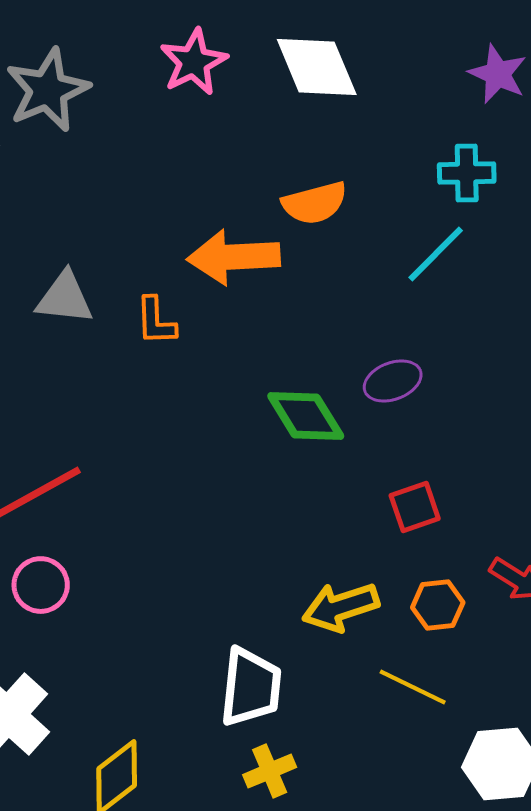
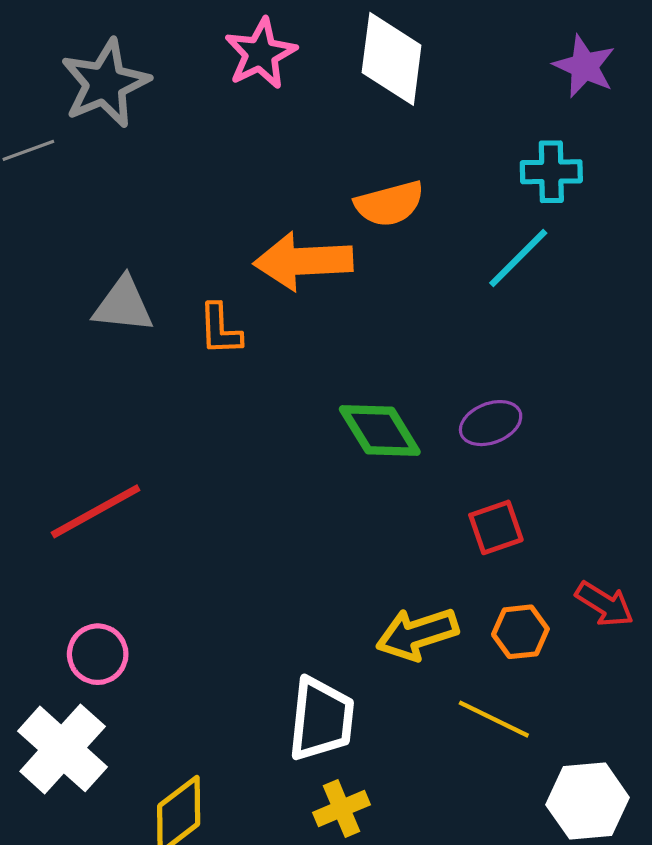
white diamond: (317, 67) -> (392, 59), turned 30
purple ellipse: (393, 381) -> (491, 423), moved
pink circle: (41, 585) -> (98, 654), moved

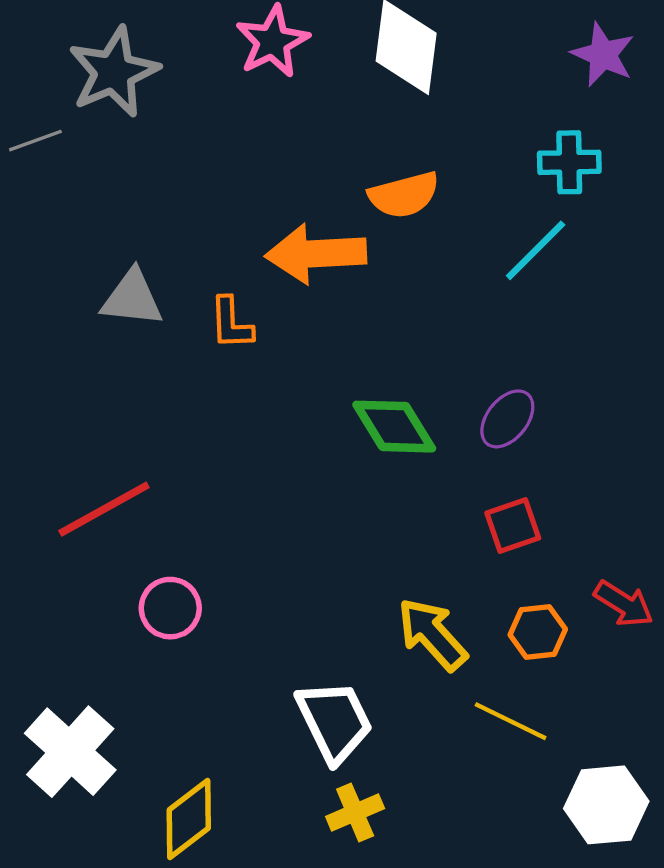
purple ellipse: (491, 423) -> (507, 419), turned -30
yellow arrow: (417, 634) -> (432, 634), turned 66
pink circle: (98, 654) -> (170, 608), moved
white trapezoid: (321, 719) -> (334, 721), turned -32

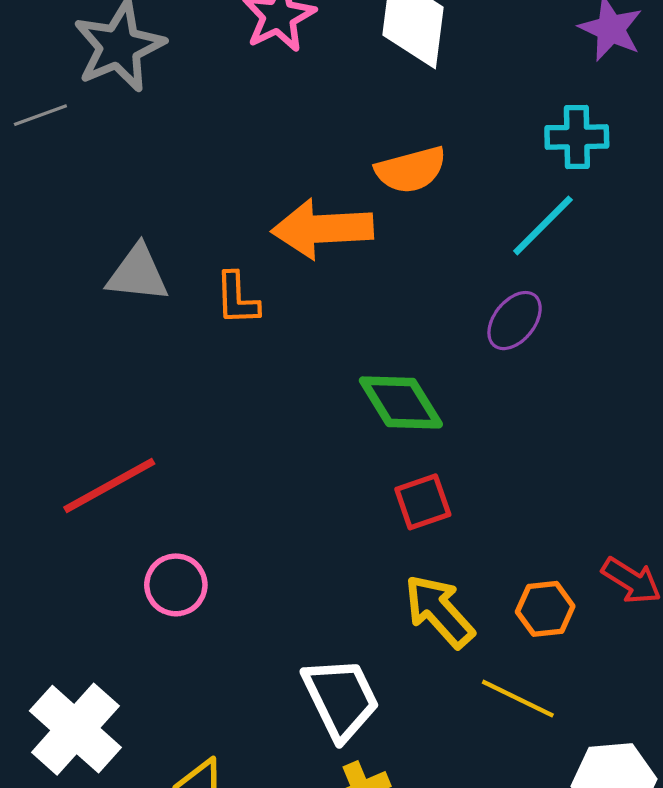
purple ellipse: (507, 419) -> (515, 321), moved
red square: (513, 525) -> (423, 502), moved

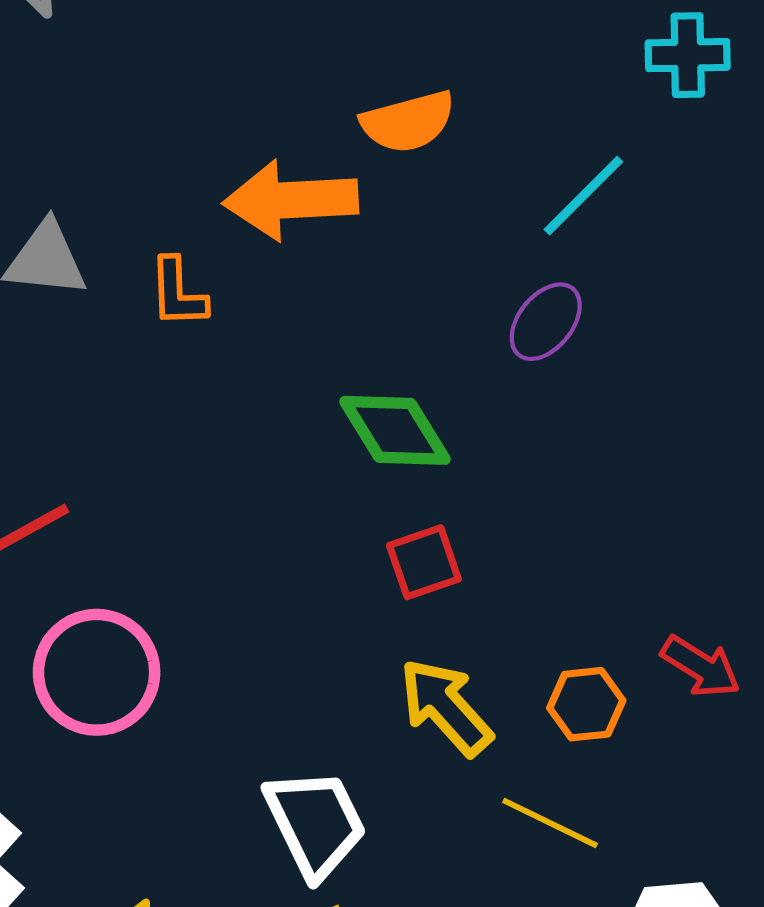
cyan cross: (577, 137) -> (688, 55), moved
pink circle: (176, 585) -> (97, 672), size x1.5

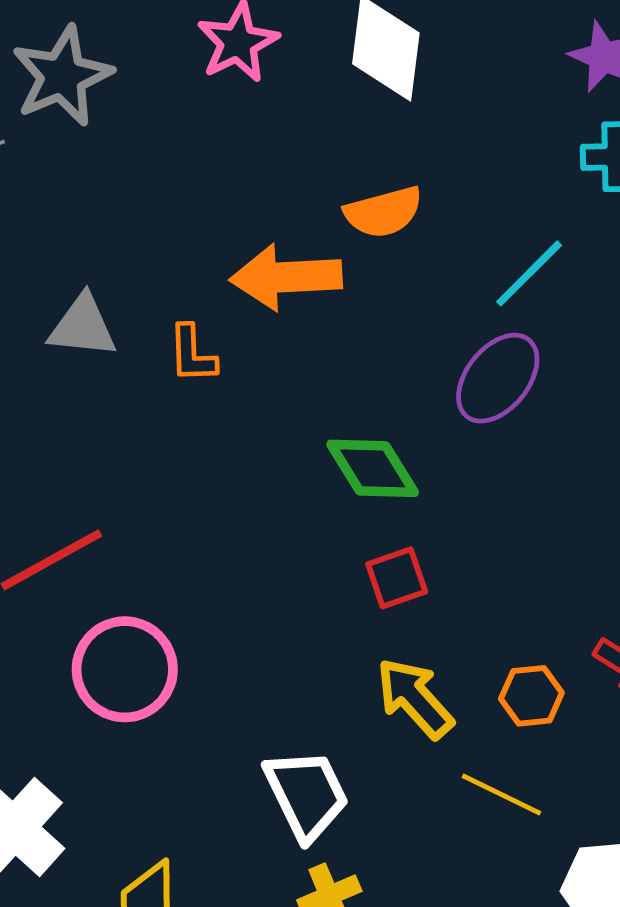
purple ellipse: (546, 322) -> (498, 378), size x1.4

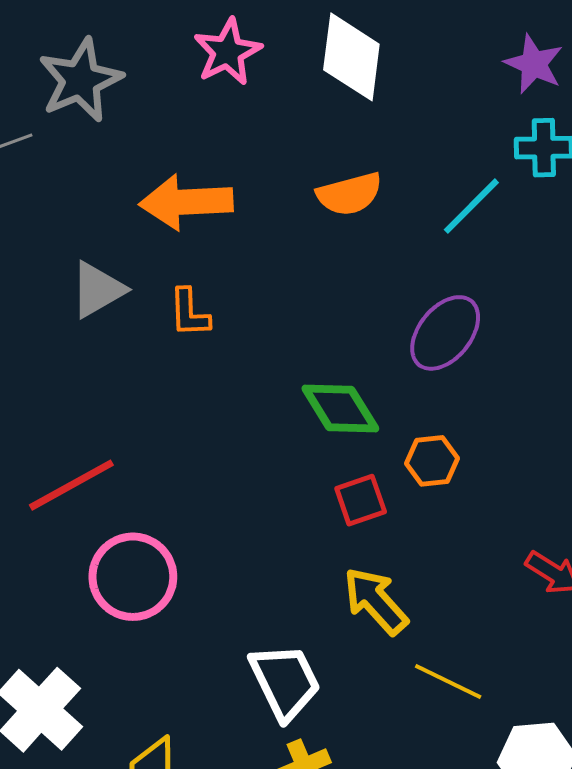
cyan line: (529, 273) -> (471, 206), moved
orange arrow: (286, 277) -> (186, 202), moved
gray triangle: (83, 326) -> (98, 290), turned -36
orange hexagon: (531, 696) -> (432, 461), moved

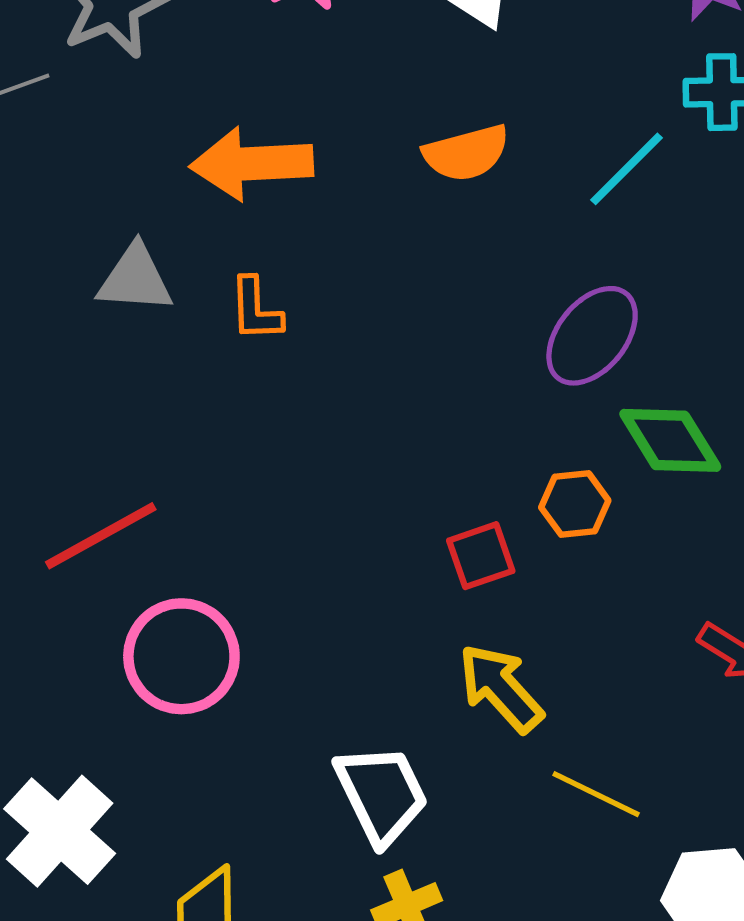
gray triangle: (98, 290) -> (135, 279), turned 34
green diamond: (340, 408) -> (670, 440), moved

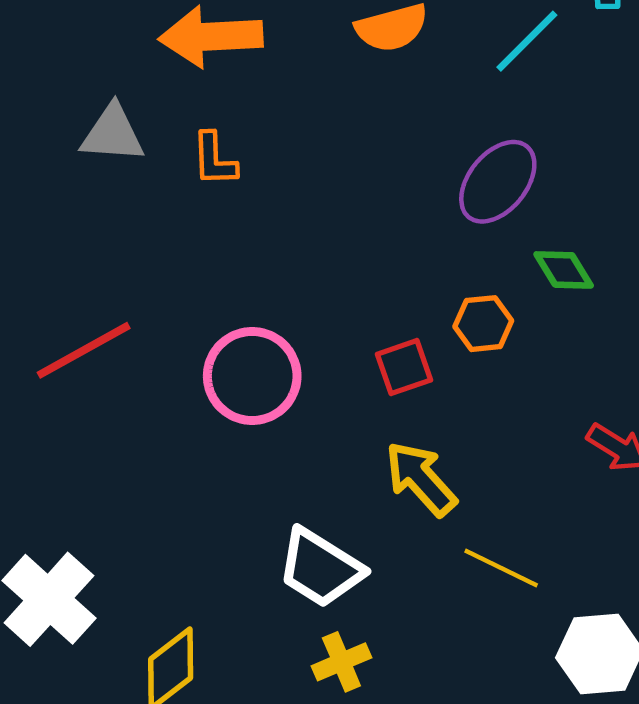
green diamond: (670, 440) -> (564, 270), size x0.7
pink circle: (181, 656) -> (252, 376), moved
white trapezoid: (381, 794) -> (320, 568), turned 148

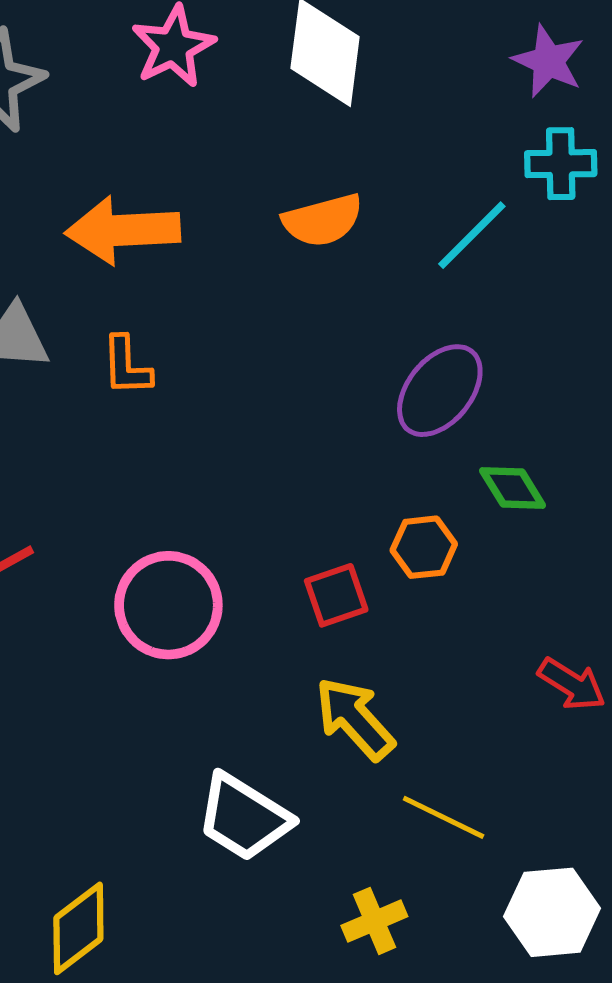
yellow cross: (341, 662) -> (374, 921), moved

